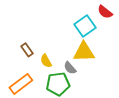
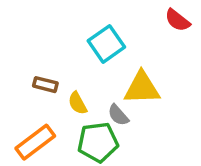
cyan square: (85, 26) -> (106, 44), moved
brown rectangle: (27, 50) -> (45, 85), turned -40

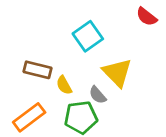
brown rectangle: (45, 85) -> (37, 70), size x1.4
yellow triangle: (142, 88) -> (117, 73), turned 48

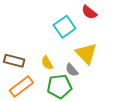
red semicircle: (147, 17) -> (89, 12), moved
brown rectangle: (37, 70) -> (14, 61), moved

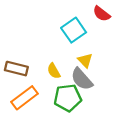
yellow triangle: (86, 54) -> (85, 60), moved, size x0.6
gray semicircle: (72, 70) -> (82, 79), size x1.5

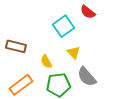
brown rectangle: (16, 69) -> (16, 46), moved
gray semicircle: (82, 79) -> (87, 77), moved

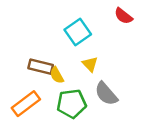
red semicircle: (88, 12) -> (123, 16), moved
brown rectangle: (16, 46) -> (41, 67), moved

